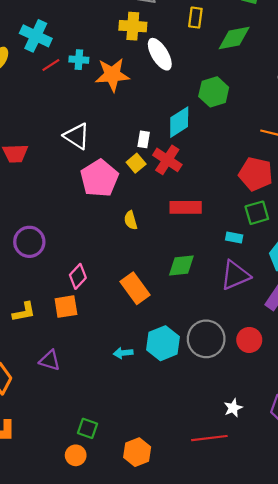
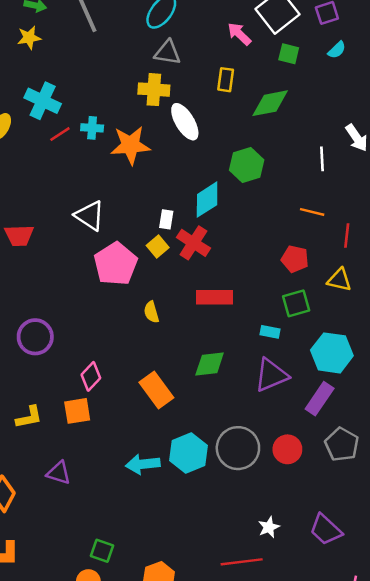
red pentagon: (256, 174) -> (295, 259), size x0.7
cyan arrow: (123, 353) -> (143, 464), size x1.5

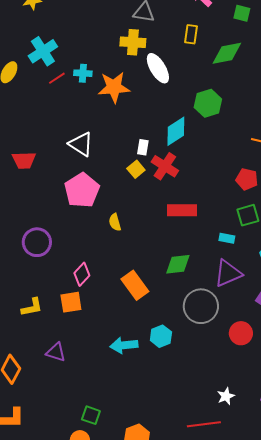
cyan cross: (43, 101) -> (43, 51), turned 32
pink pentagon: (116, 264) -> (82, 190), moved
yellow semicircle: (151, 312) -> (115, 222), moved
gray circle: (238, 448) -> (201, 306), moved
cyan hexagon: (189, 453) -> (161, 336), size x0.7

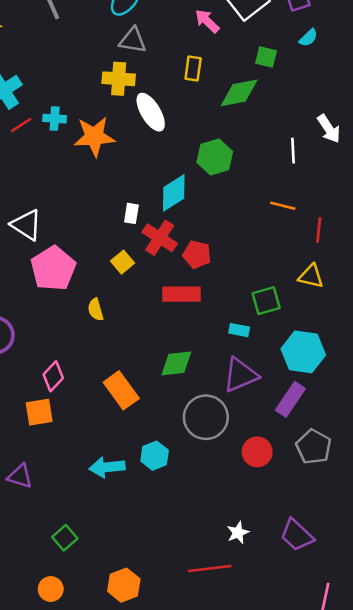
green square: (242, 13) -> (266, 57), moved
white triangle: (81, 144) -> (26, 225), moved
yellow square: (136, 169) -> (123, 262), moved
red pentagon: (247, 179) -> (197, 254), moved
green square: (91, 415) -> (65, 538), moved, turned 30

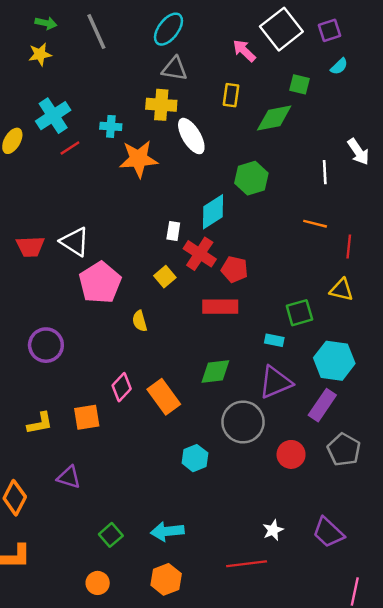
cyan cross: (55, 119) -> (111, 126), moved
pink diamond: (53, 376) -> (122, 387), moved
cyan arrow: (107, 467) -> (167, 531), moved

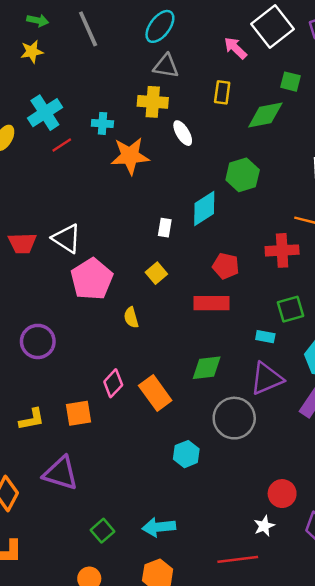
white ellipse: (191, 136) -> (183, 133), size x0.7
red cross: (200, 254) -> (282, 250), moved, turned -36
red circle: (291, 454) -> (282, 494), moved
purple triangle: (69, 477) -> (61, 473), size x1.5

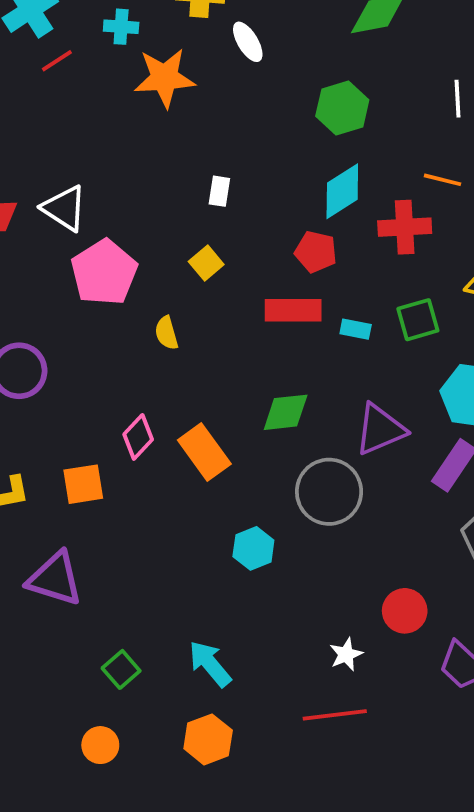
cyan diamond: (204, 208) -> (342, 191), moved
cyan rectangle: (265, 337) -> (356, 329), moved
white star: (264, 526) -> (346, 654), moved
cyan arrow: (159, 527) -> (210, 664), turned 56

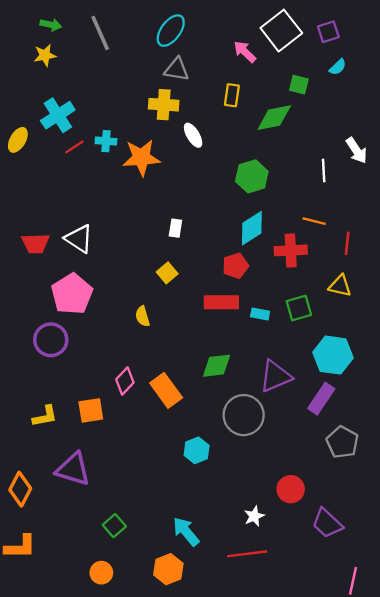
cyan cross: (121, 27) -> (106, 141), moved
red pentagon: (316, 252) -> (235, 266), turned -30
pink pentagon: (104, 272) -> (72, 294), moved
cyan arrow: (210, 664) -> (186, 532), moved

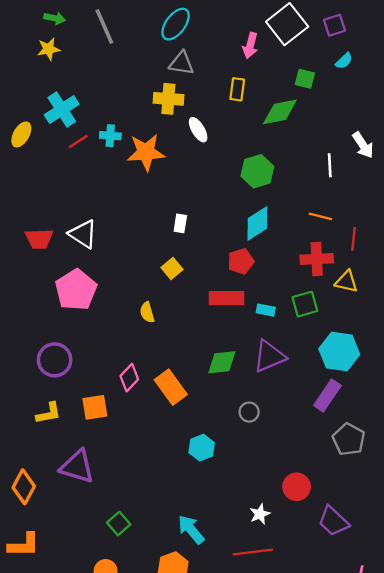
pink arrow: (245, 52) -> (250, 45), turned -120
red cross: (291, 250) -> (317, 259), moved
purple circle: (51, 340) -> (55, 360), moved
purple triangle: (275, 376) -> (269, 356), moved
gray circle: (244, 415) -> (249, 412), size x0.5

